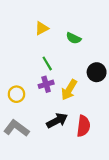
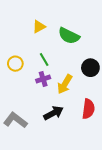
green semicircle: (74, 38) -> (69, 36), size x1.5
yellow circle: (16, 94) -> (15, 64), moved
red semicircle: (83, 126) -> (88, 109), moved

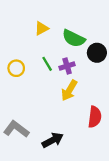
black circle: (90, 68) -> (97, 53), moved
purple cross: (43, 79) -> (67, 66), moved
black arrow: (53, 113) -> (53, 140), moved

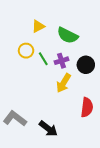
black circle: (97, 53) -> (86, 65), moved
yellow circle: (16, 68) -> (26, 51), moved
black arrow: (53, 140) -> (48, 129), turned 66

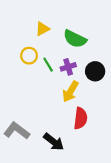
red semicircle: (87, 107) -> (81, 118), moved

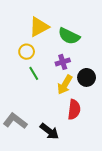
yellow triangle: (42, 29) -> (39, 27), size x1.5
green line: (48, 65) -> (34, 73), moved
black circle: (95, 71) -> (87, 77), moved

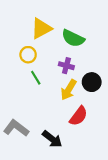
purple cross: (63, 62) -> (66, 66), turned 32
red semicircle: (74, 110) -> (78, 116), turned 30

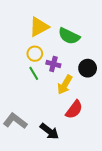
yellow circle: (28, 55) -> (35, 54), moved
purple cross: (66, 66) -> (53, 64), moved
black circle: (92, 82) -> (88, 68), moved

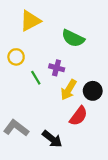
yellow triangle: (39, 27) -> (30, 21), moved
yellow circle: (35, 54) -> (16, 57), moved
black circle: (88, 68) -> (93, 91), moved

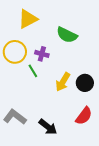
yellow circle: (16, 57) -> (15, 52), size x1.5
purple cross: (57, 68) -> (42, 54), moved
red semicircle: (78, 116) -> (84, 116), moved

